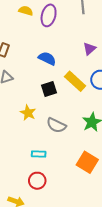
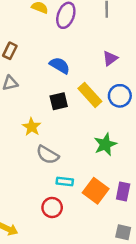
gray semicircle: (56, 125) -> (48, 155), moved
cyan rectangle: (39, 154) -> (65, 182), moved
red circle: (37, 181) -> (52, 208), moved

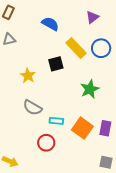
black square: (59, 101) -> (56, 64), moved
gray semicircle: (48, 155) -> (33, 108), moved

